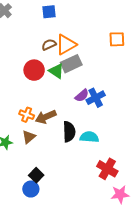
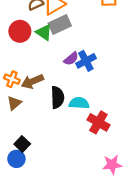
red cross: (107, 169) -> (98, 122), moved

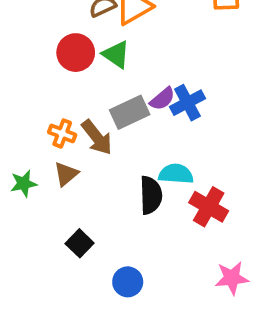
gray rectangle: (60, 24) -> (130, 112), moved
brown arrow: (32, 81) -> (97, 137), turned -105
black semicircle: (57, 97) -> (151, 195), moved
blue circle: (16, 159) -> (128, 282), moved

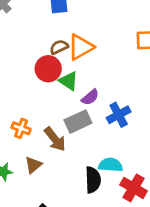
red circle: (76, 53) -> (48, 69), moved
purple semicircle: (162, 99) -> (90, 97), moved
orange cross: (62, 133) -> (21, 128), moved

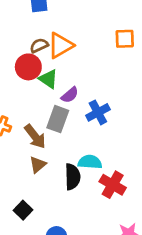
gray rectangle: (78, 122) -> (58, 119), turned -45
brown triangle: (33, 165) -> (38, 165), moved

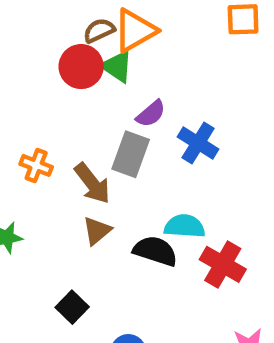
green triangle: (48, 79) -> (117, 67), moved
blue cross: (98, 112) -> (198, 143), turned -30
black semicircle: (72, 177) -> (155, 251), turned -70

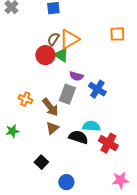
brown semicircle: (99, 31) -> (53, 39), turned -32
purple semicircle: (151, 114) -> (76, 76), turned 56

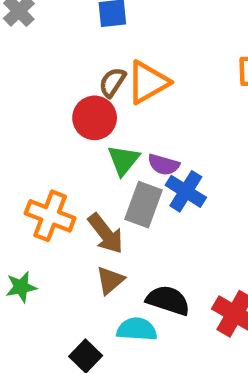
green triangle: (61, 55) -> (123, 160), moved, turned 35
blue cross: (97, 89) -> (186, 191), moved
orange cross: (25, 99) -> (50, 216), size x1.5
cyan semicircle: (91, 126) -> (137, 329), moved

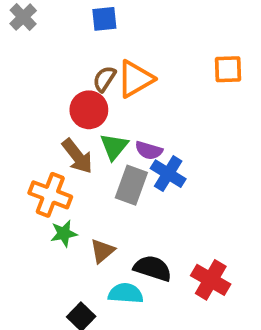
brown arrow: (106, 234) -> (77, 156), moved
green star: (21, 287) -> (64, 233), moved

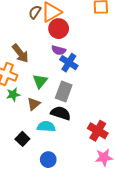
red circle: (89, 110) -> (59, 29), moved
green triangle: (114, 147) -> (40, 81), moved
gray rectangle: (131, 185) -> (64, 91), moved
red cross: (211, 280) -> (98, 131), moved

